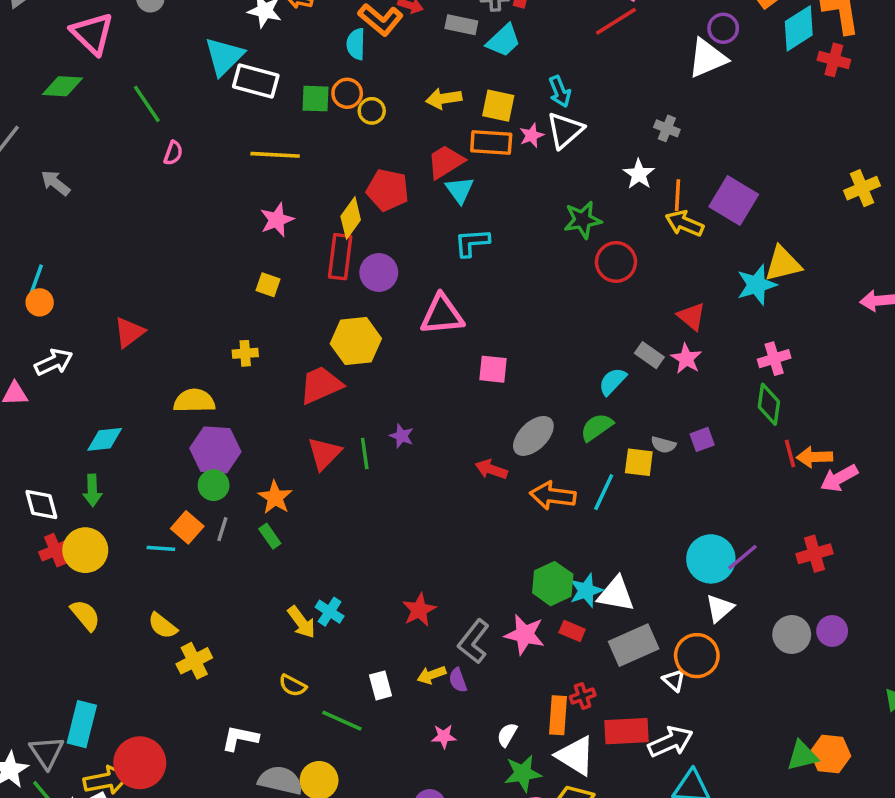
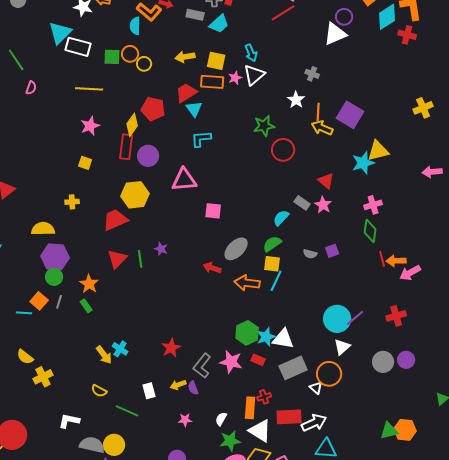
yellow square: (639, 462) -> (272, 264), moved

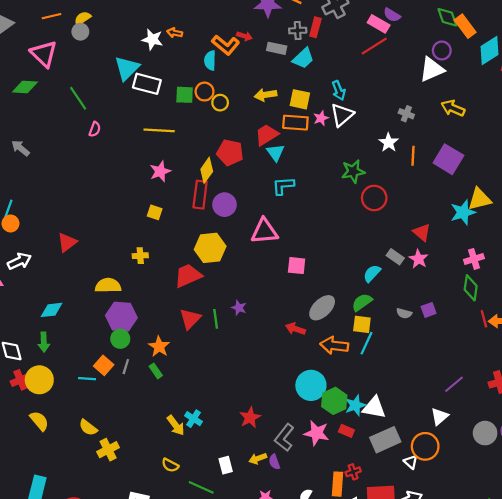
yellow arrow: (322, 128) -> (453, 108), moved
cyan circle: (337, 319) -> (311, 385), moved

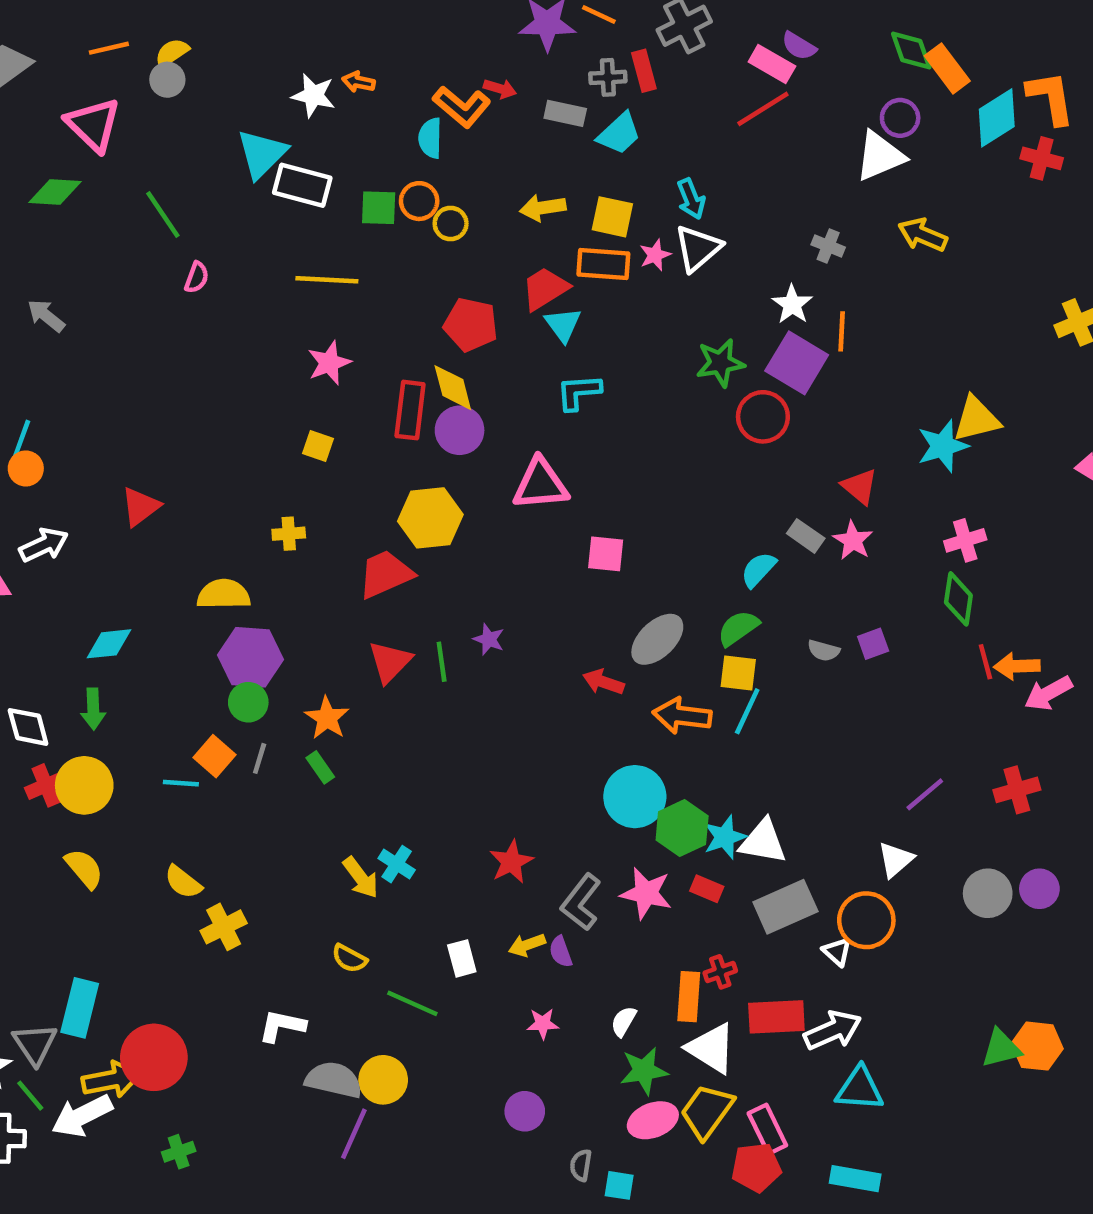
red rectangle: (315, 27) -> (644, 71), turned -30
purple square: (448, 159) -> (797, 363), moved
yellow diamond: (207, 170) -> (453, 388), moved, turned -50

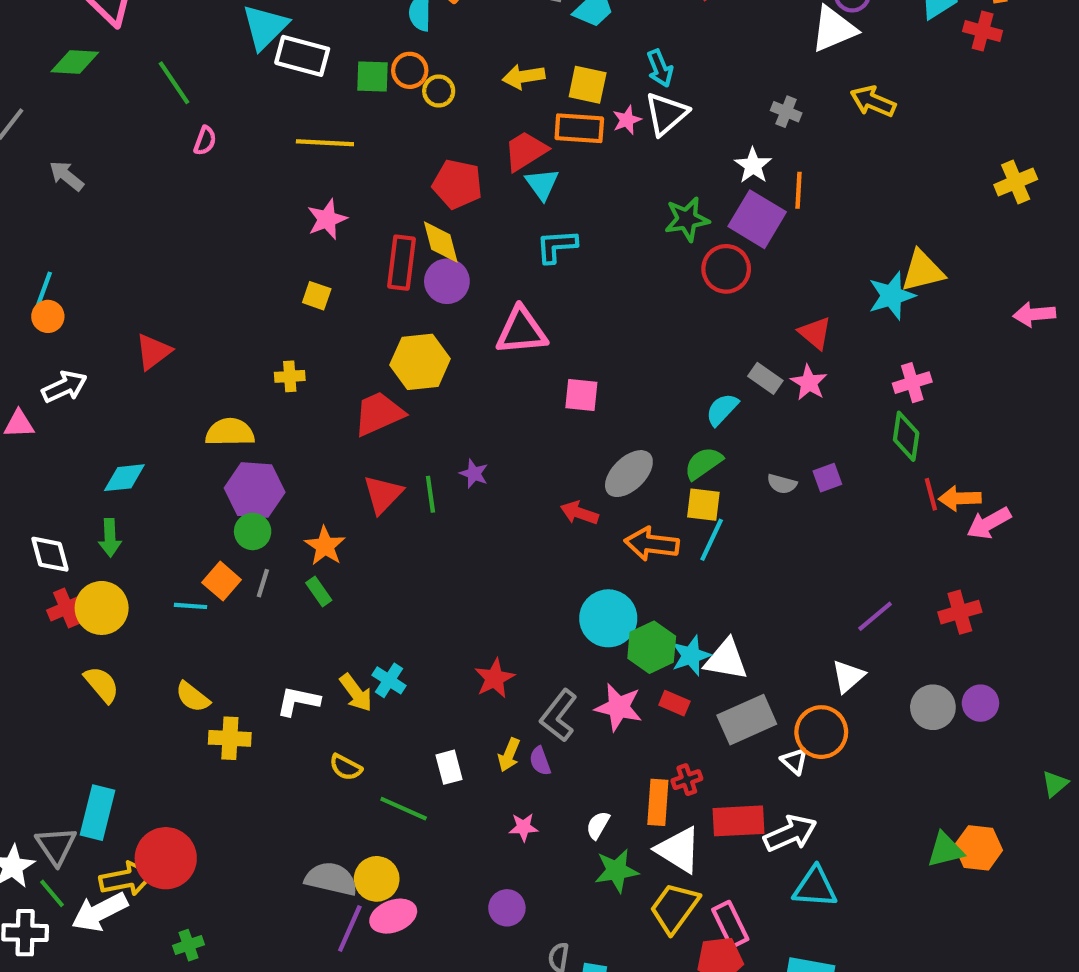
yellow cross: (224, 927) -> (230, 738), turned 30
yellow arrow: (527, 945) -> (509, 755), turned -48
white L-shape: (282, 1026) -> (298, 701), moved
pink ellipse: (653, 1120) -> (393, 916), moved

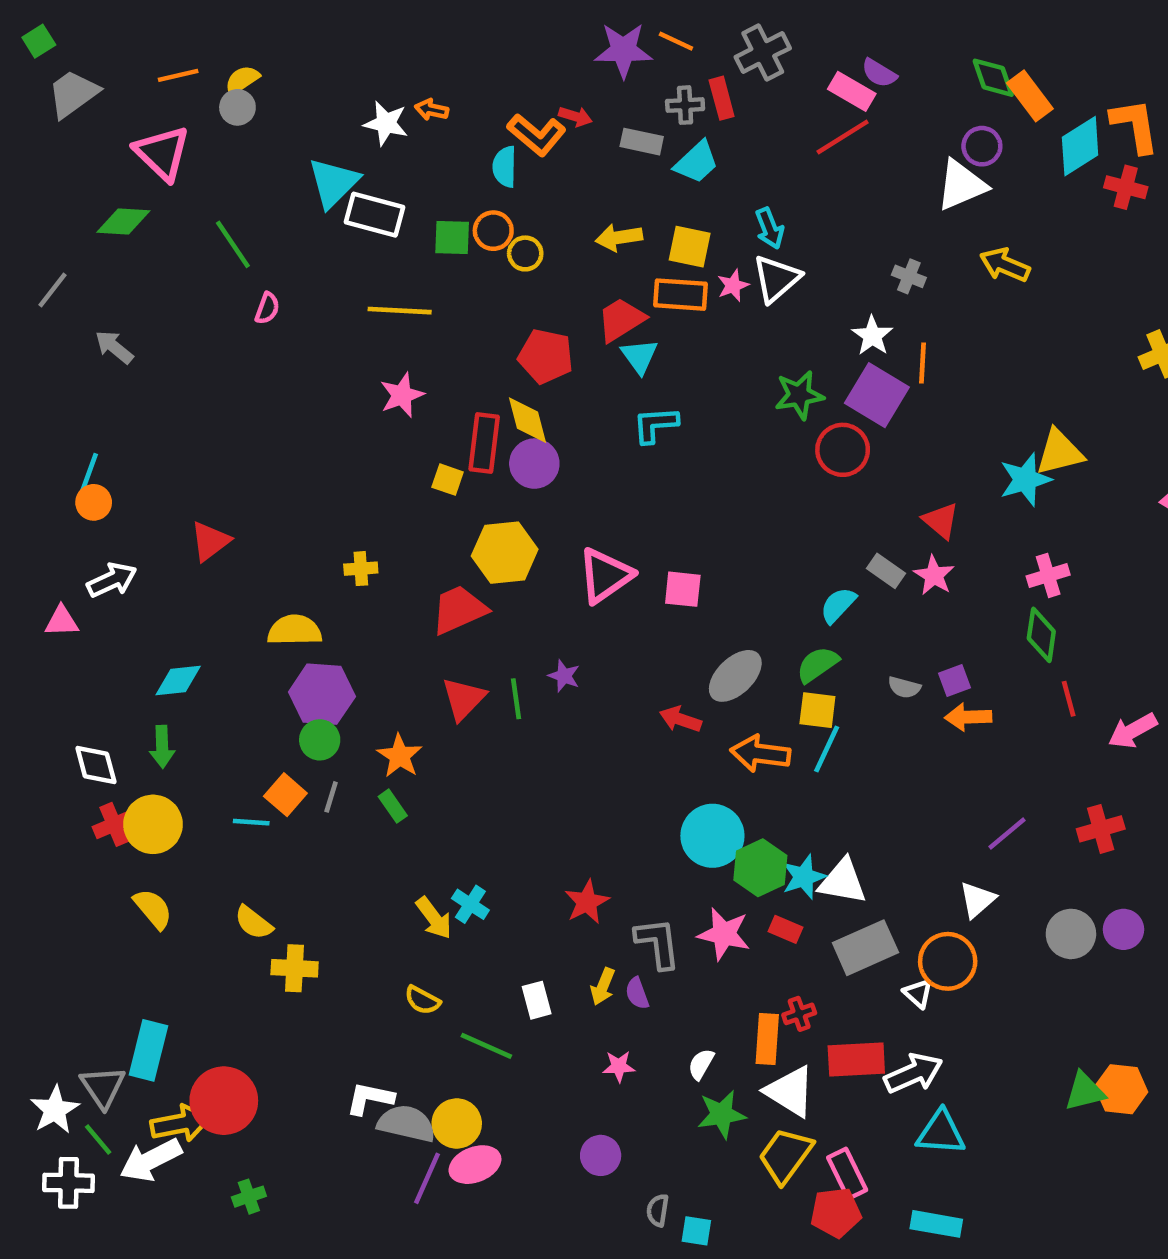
yellow square: (317, 296) -> (448, 480), moved
pink triangle: (521, 331) -> (605, 575), moved, turned -30
orange arrow: (960, 498) -> (968, 717), moved
white L-shape: (298, 701) -> (370, 1098), moved
gray L-shape: (559, 716) -> (658, 943), turned 135

